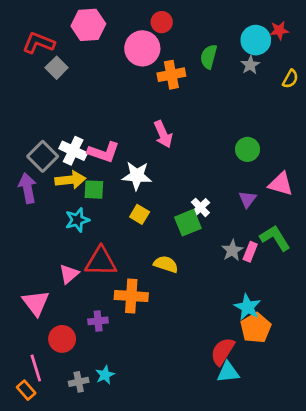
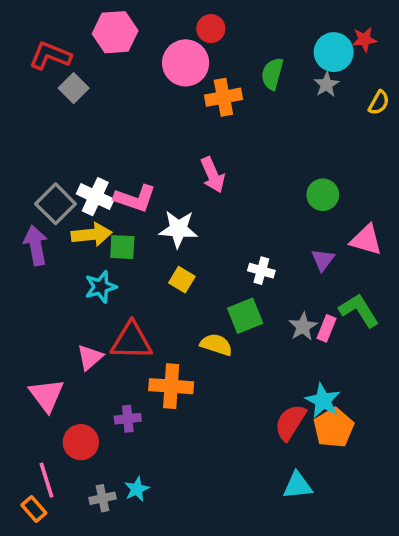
white cross: (200, 207) -> (261, 271), turned -30
green square: (188, 223) -> (245, 316), moved
red semicircle: (223, 351) -> (290, 422), moved

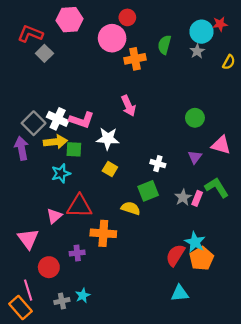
orange rectangle: (34, 509) -> (20, 308), size x1.5

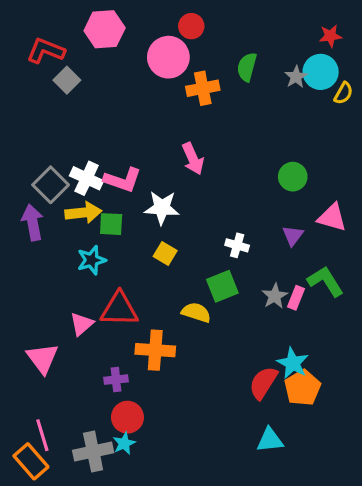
cyan circle: (202, 32) -> (321, 72), moved
red circle: (49, 267) -> (127, 417), moved
gray cross: (62, 301) -> (93, 452), size x1.6

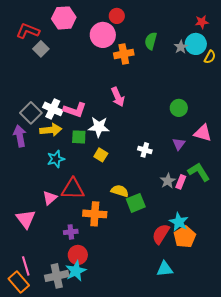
green square: (111, 224) -> (79, 137), moved
green square: (222, 286) -> (136, 203), moved
cyan star: (124, 443) -> (76, 271), size x1.5

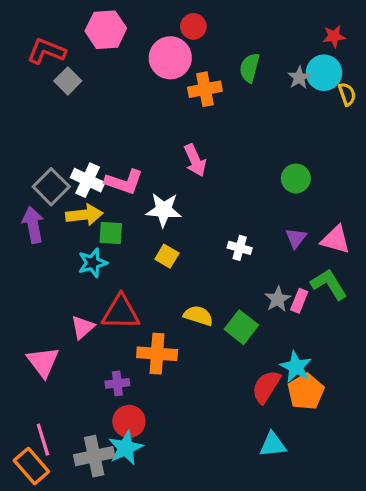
yellow semicircle: (210, 57) -> (347, 94), turned -48
pink triangle: (203, 133) -> (336, 240), moved
green square: (79, 137) -> (111, 233), moved
green square: (136, 203) -> (241, 327), moved, turned -30

